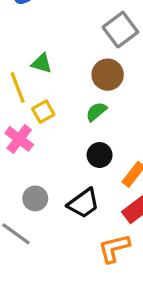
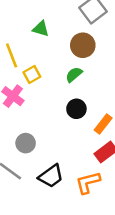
green triangle: (42, 63) -> (41, 29), moved
black trapezoid: (83, 203) -> (51, 176), moved

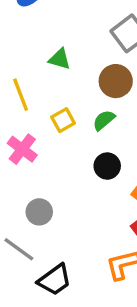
yellow square: (32, 74) -> (63, 120), moved
black trapezoid: (51, 176) -> (55, 280), moved

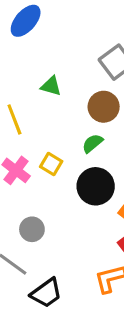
yellow square: (63, 120) -> (51, 164), moved, turned -30
black circle: (107, 166) -> (96, 186), size x1.5

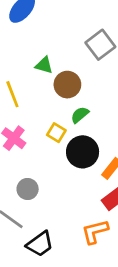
brown circle: (104, 107) -> (67, 85), moved
yellow square: (51, 164) -> (56, 133), moved

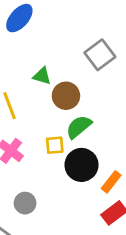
green semicircle: (80, 115) -> (79, 127), size x1.4
yellow square: (56, 133) -> (55, 145), turned -36

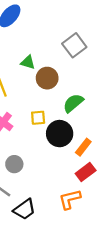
green semicircle: (79, 127) -> (73, 103), moved

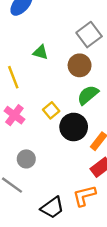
brown circle: (47, 78) -> (80, 65), moved
yellow square: (38, 118) -> (51, 110), turned -35
black trapezoid: (24, 209) -> (52, 208), moved

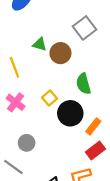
brown circle: (80, 65) -> (60, 53), moved
green semicircle: (88, 95) -> (83, 84), turned -65

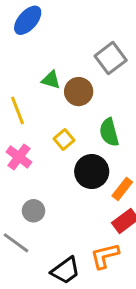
yellow square: (50, 98) -> (64, 140), moved

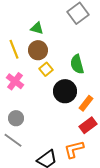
brown circle: (79, 92) -> (38, 50), moved
gray circle: (34, 211) -> (16, 118), moved

